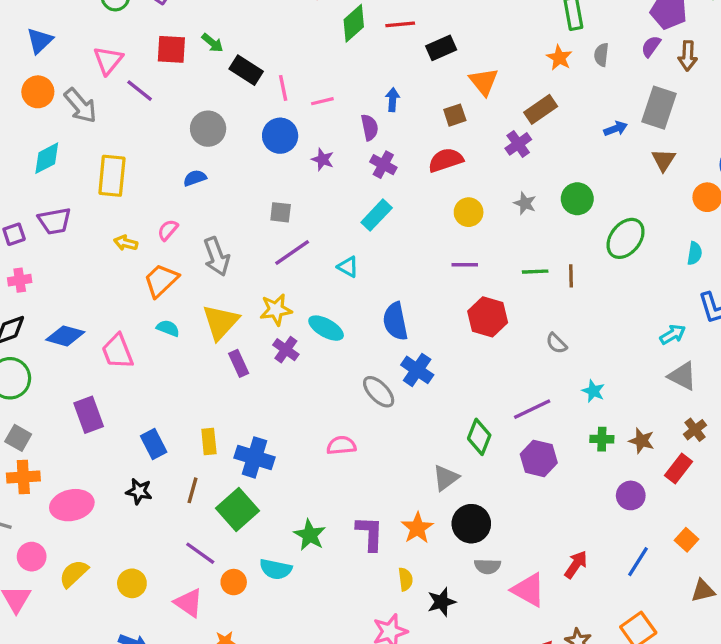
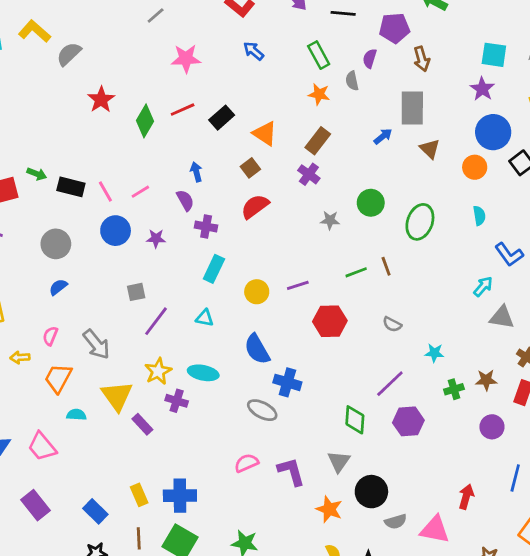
purple semicircle: (651, 46) -> (370, 58), moved
yellow circle: (469, 212) -> (257, 292), moved
purple L-shape: (370, 533) -> (291, 472), moved

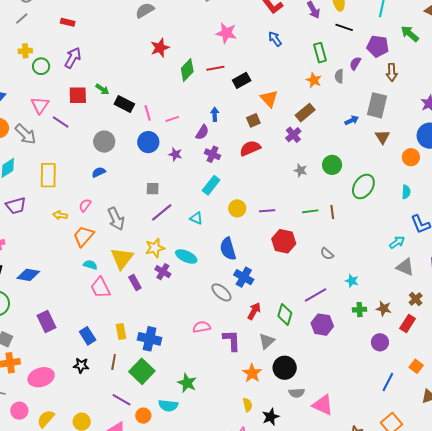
purple semicircle: (185, 200) -> (202, 132), turned 49
pink trapezoid: (42, 447) -> (100, 288), moved
red arrow: (466, 497) -> (254, 311), moved

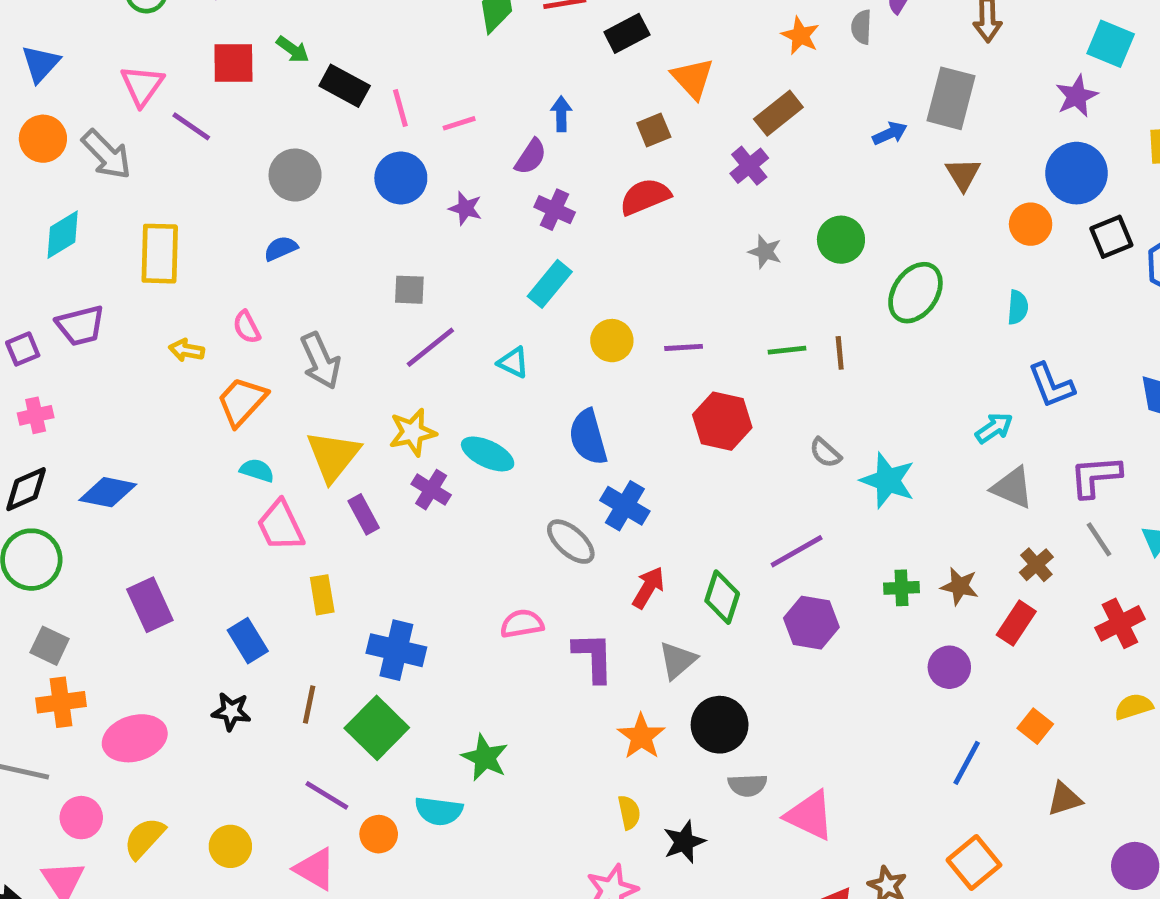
pink semicircle: (85, 205) -> (247, 327), turned -64
cyan star: (352, 281) -> (888, 480), moved, size x1.6
yellow rectangle: (121, 331) -> (322, 595), moved

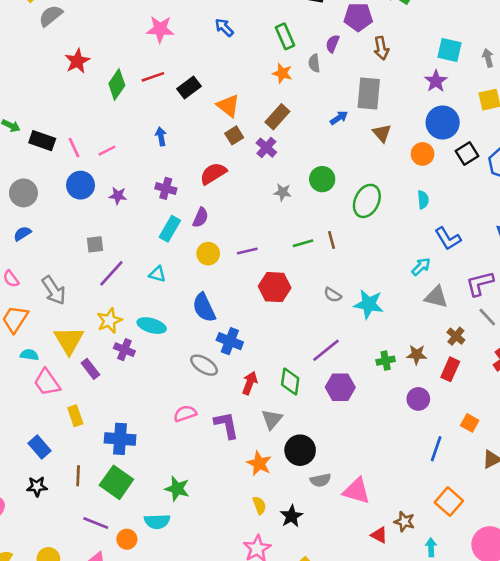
brown square: (654, 130) -> (234, 135), moved
purple semicircle: (531, 157) -> (200, 218), moved

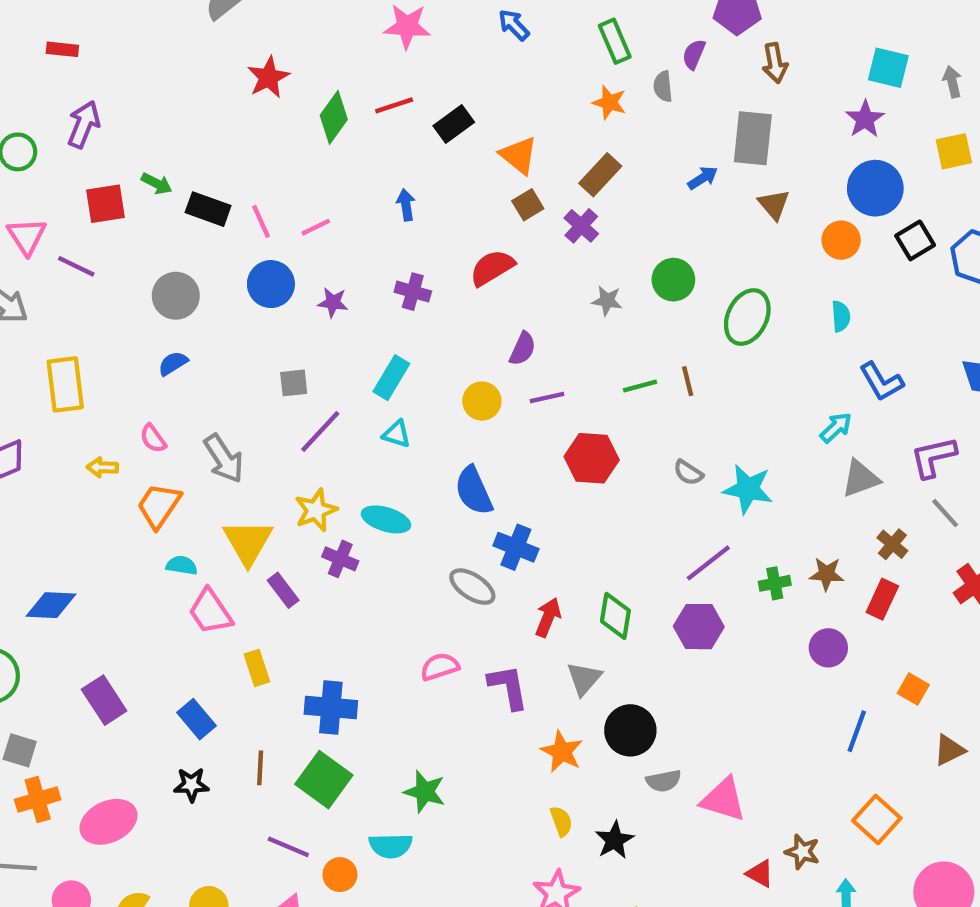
purple semicircle: (200, 218) -> (523, 349), moved
cyan rectangle: (170, 229) -> (391, 378), moved
gray triangle: (436, 297) -> (861, 478), turned -35
purple line: (326, 350) -> (708, 563), moved

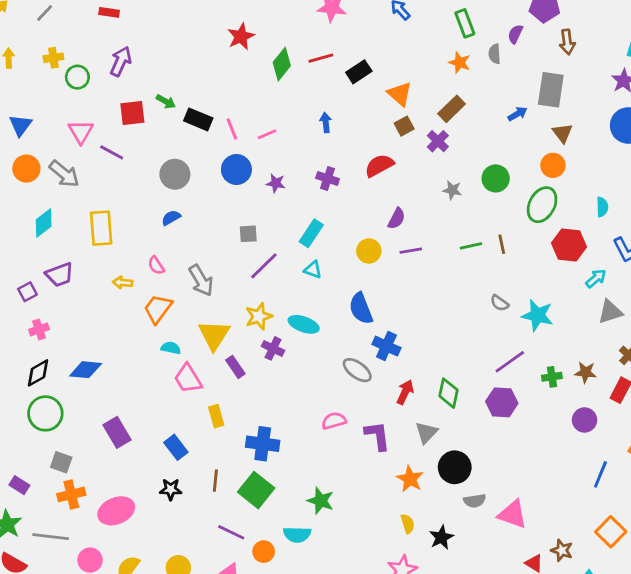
orange circle: (841, 240) -> (553, 165), moved
red hexagon: (592, 458) -> (569, 245), moved

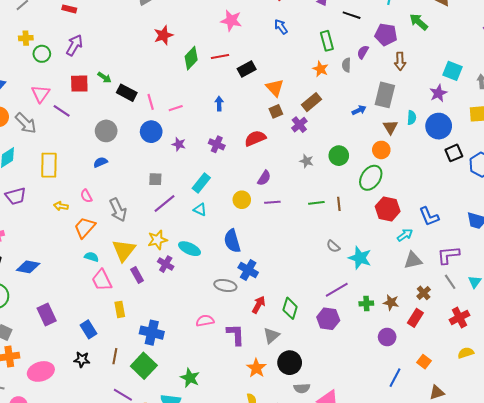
cyan semicircle: (602, 207) -> (412, 118), moved
gray ellipse: (357, 370) -> (225, 285), turned -30

